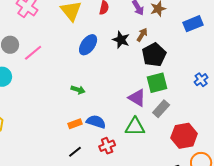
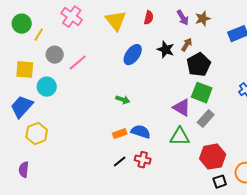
green square: (157, 83) -> (202, 93), turned 35
red hexagon: (184, 136) -> (213, 157), moved
red cross: (107, 146) -> (143, 160), moved, turned 35

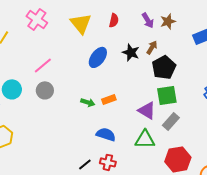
gray circle: (55, 55) -> (45, 90), moved
green square: (202, 93) -> (167, 95), turned -30
orange rectangle: (120, 134) -> (109, 99), moved

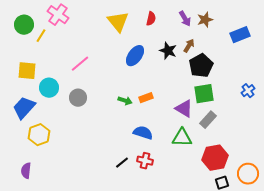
pink cross: (37, 19) -> (58, 15), moved
gray circle: (45, 90) -> (78, 98), moved

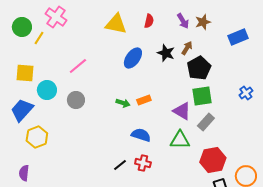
yellow triangle: (118, 22) -> (116, 24), turned -40

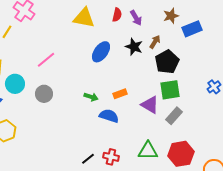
purple arrow: (183, 21) -> (136, 18), moved
blue rectangle: (238, 37) -> (192, 29), moved
orange rectangle: (144, 100) -> (120, 94), moved
blue semicircle: (141, 135) -> (109, 116), moved
green triangle: (180, 140) -> (148, 151), moved

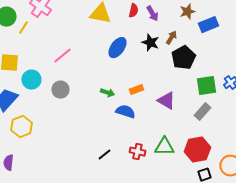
green square: (170, 90) -> (206, 86), moved
gray rectangle: (174, 116) -> (202, 112), moved
red cross: (111, 157) -> (137, 152), moved

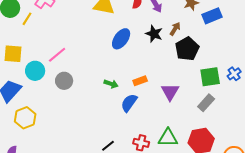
pink line: (62, 56) -> (57, 55), moved
purple triangle: (166, 101) -> (170, 92), turned 30
blue semicircle: (125, 112) -> (129, 103), turned -72

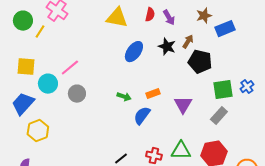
black pentagon: (187, 49) -> (200, 62), turned -30

